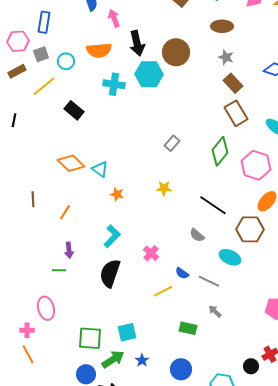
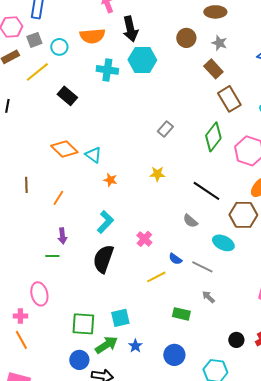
brown circle: (176, 52) -> (186, 38), moved, size x0.7
brown rectangle: (233, 83) -> (213, 69), moved
black circle: (251, 366) -> (236, 340), moved

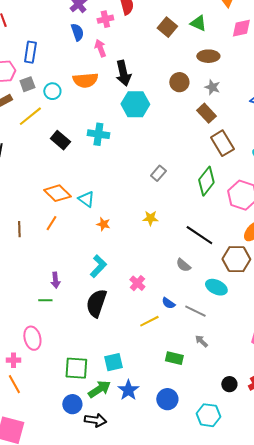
cyan cross: (107, 70) -> (98, 134), moved
orange line: (58, 198) -> (51, 223), moved
blue star: (135, 346) -> (128, 390), size x1.5

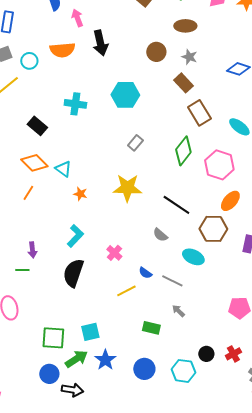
cyan hexagon: (135, 104) -> (125, 95), moved
black rectangle: (60, 140) -> (37, 126), moved
yellow star: (150, 218) -> (127, 188), size x1.8
cyan hexagon: (208, 415) -> (183, 371), moved

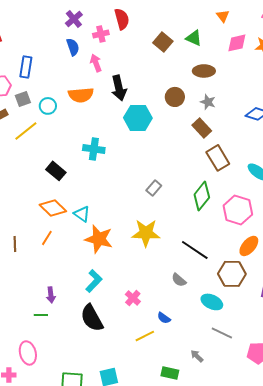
cyan hexagon: (125, 95) -> (138, 118), moved
orange star: (80, 194) -> (99, 239), size x2.0
black semicircle: (73, 273) -> (92, 318), turned -48
gray line: (172, 281) -> (222, 333), moved

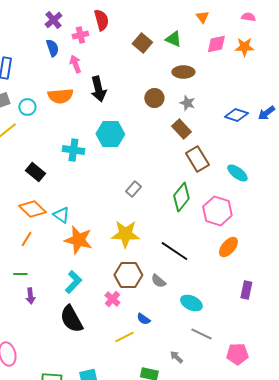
cyan hexagon: (138, 118) -> (110, 134), moved
brown hexagon: (232, 274) -> (128, 275), moved
green line: (41, 315) -> (20, 274), moved

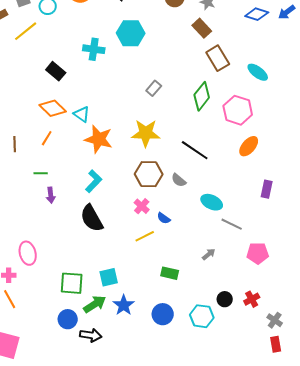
pink cross: (112, 299) -> (142, 206), moved
gray line: (201, 334) -> (232, 224), moved
gray arrow: (176, 357) -> (209, 254), moved, turned 96

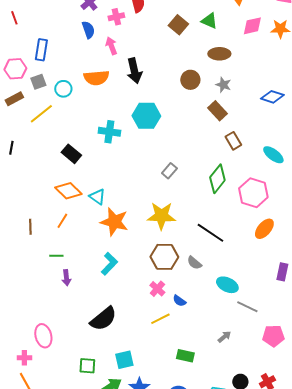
brown rectangle: (218, 58) -> (233, 141), size x0.7
black semicircle: (92, 218) -> (103, 319), moved, turned -100
green square: (72, 283) -> (87, 366), size x0.7

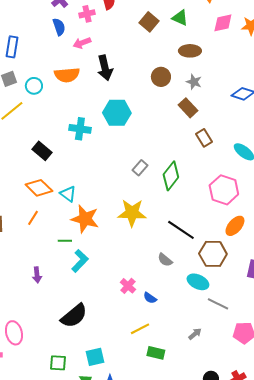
pink arrow: (111, 46) -> (82, 43), turned -90
green diamond: (217, 179) -> (171, 176), moved
green line: (56, 256) -> (65, 241), moved
brown hexagon: (164, 257) -> (213, 254), moved
yellow line: (160, 319) -> (140, 329), moved

